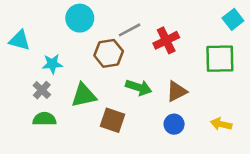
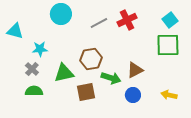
cyan square: (233, 19) -> (170, 20), moved
red cross: (166, 40) -> (127, 20), moved
brown hexagon: (109, 53) -> (91, 59), moved
green arrow: (139, 87) -> (111, 78), moved
brown square: (113, 120) -> (86, 92), turned -30

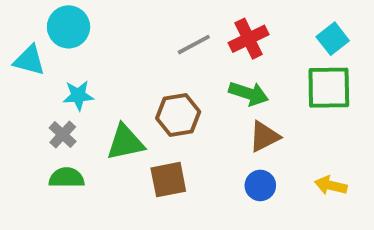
cyan circle: (61, 14) -> (69, 27), moved
green arrow: (111, 78) -> (249, 93), moved

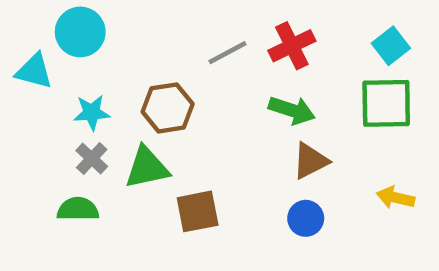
brown hexagon: (178, 115) -> (168, 108), moved
gray cross: (63, 135) -> (92, 159), moved
yellow arrow: (331, 185) -> (395, 198), moved

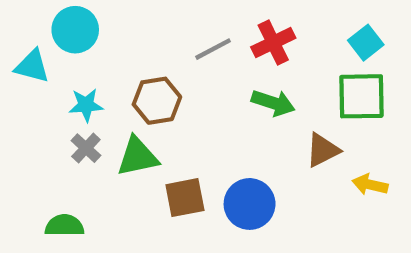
brown triangle: (310, 161) -> (323, 150), moved
green semicircle: (78, 209) -> (64, 226), moved
blue circle: (306, 218) -> (250, 204), moved, size x1.5

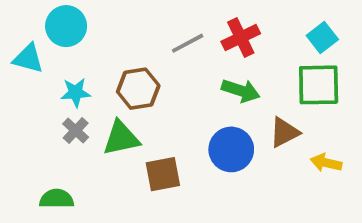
blue circle: (250, 204) -> (231, 149), moved

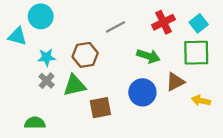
red cross: (241, 37) -> (163, 22), moved

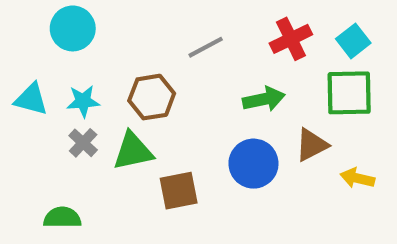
cyan triangle: (17, 36) -> (31, 99), moved
green arrow: (148, 56) -> (264, 99), turned -30

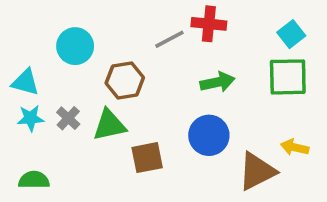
cyan circle: (73, 28) -> (75, 46), moved
red cross: (291, 39) -> (209, 24), moved, turned 32
cyan star: (83, 101) -> (31, 118), moved
brown triangle: (312, 145) -> (257, 171), moved, size x1.4
green semicircle: (62, 218) -> (34, 180), moved

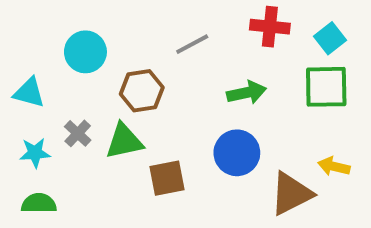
red cross: (209, 24) -> (270, 27), moved
cyan star: (31, 118) -> (35, 153), moved

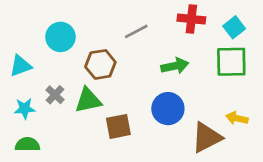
cyan triangle: (29, 93) -> (21, 66), turned -35

